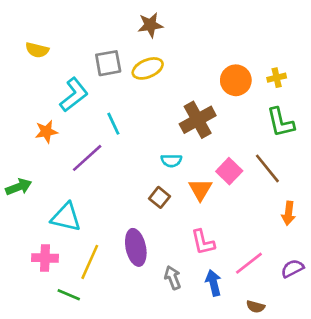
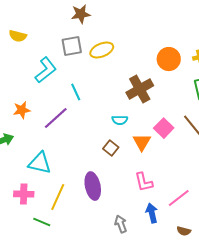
brown star: (150, 25) -> (81, 14), moved
orange star: (46, 132) -> (22, 110), moved
gray arrow: (173, 278) -> (121, 224), moved

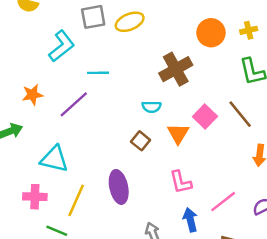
cyan line: (76, 92) -> (98, 73), turned -66

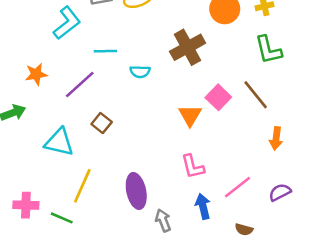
cyan semicircle: (151, 107) -> (140, 72), moved
brown square: (141, 141) -> (102, 123), moved
purple ellipse: (119, 187) -> (136, 191), moved
pink cross: (35, 197) -> (26, 205), moved

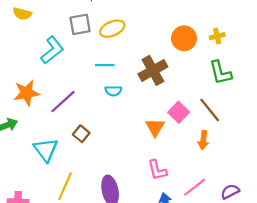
cyan line: (105, 51) -> (105, 65), moved
orange star: (36, 74) -> (27, 93), size x1.4
orange arrow: (276, 138) -> (203, 140), moved
cyan triangle: (59, 142) -> (46, 150), turned 40

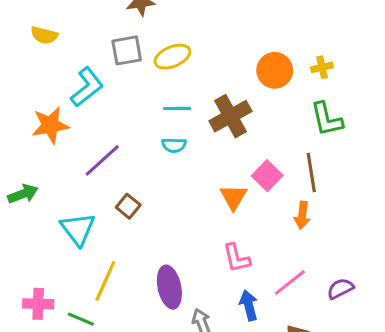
cyan line: (105, 65) -> (177, 108), moved
orange star: (27, 93) -> (50, 125), moved
brown line: (210, 110) -> (311, 173), turned 30

